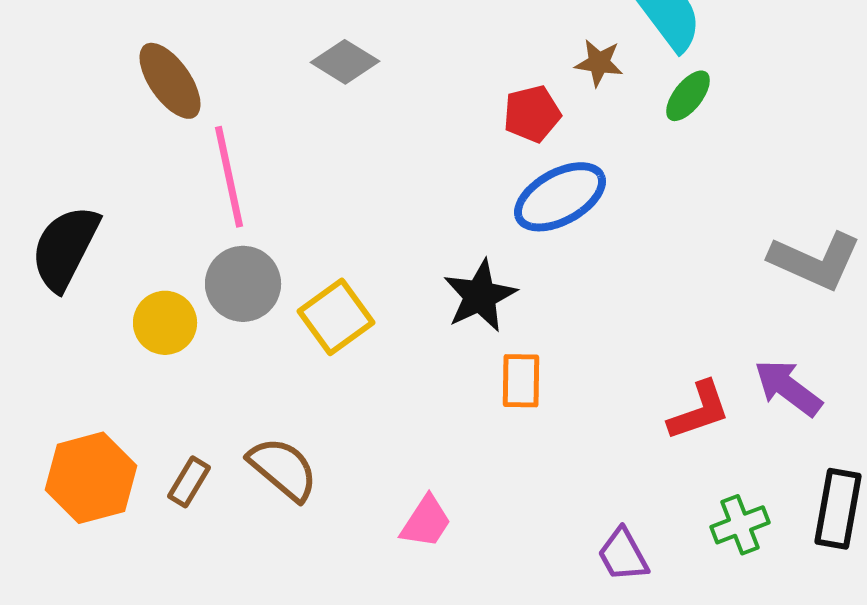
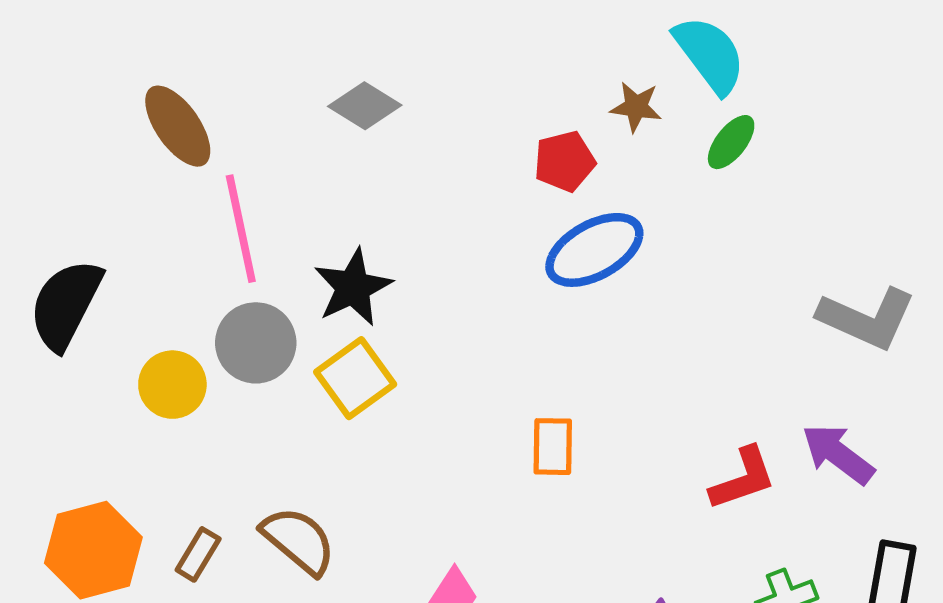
black star: (480, 296) -> (353, 287), moved

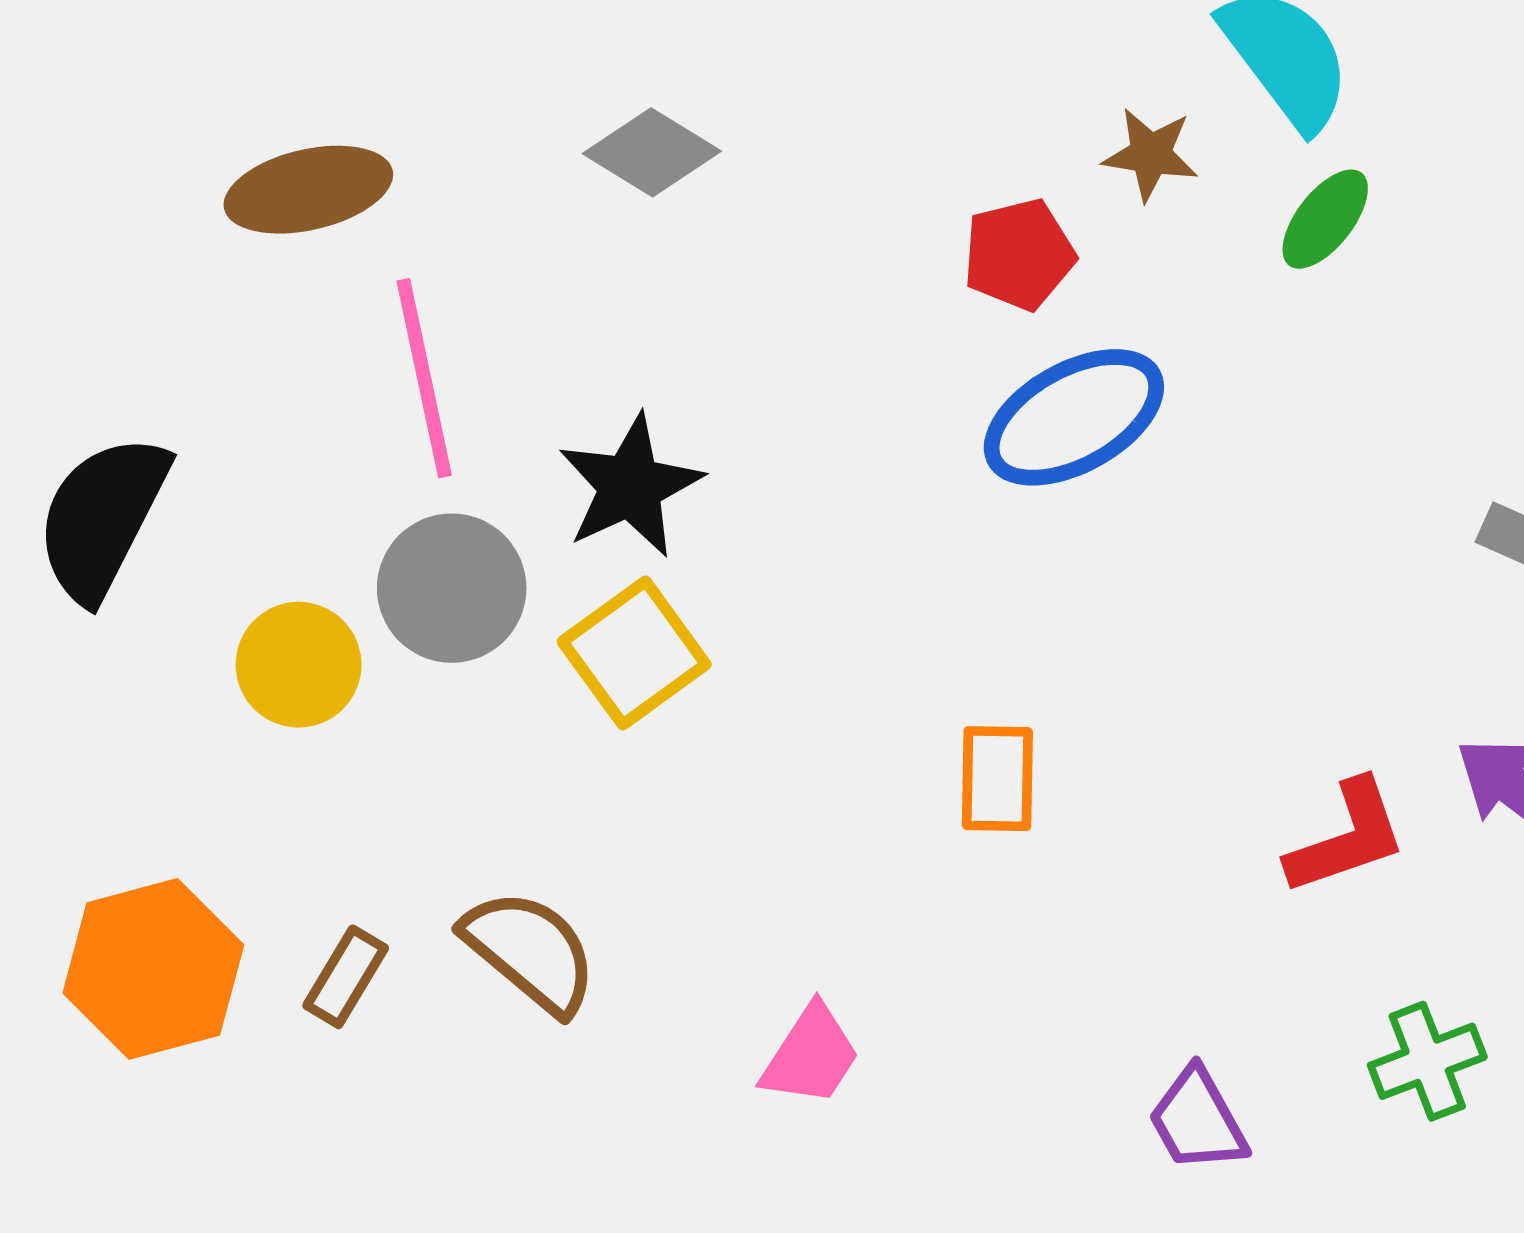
brown ellipse: (178, 126) -> (308, 190), turned -68

